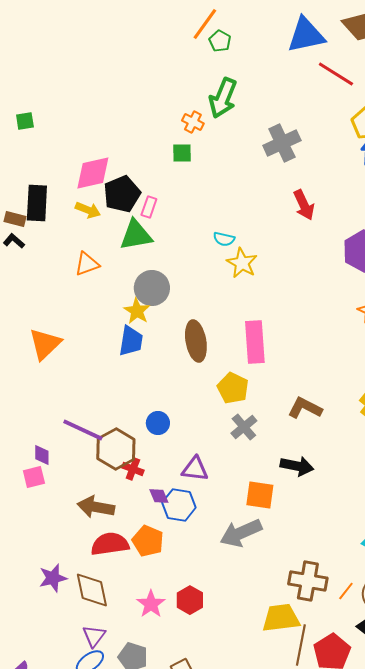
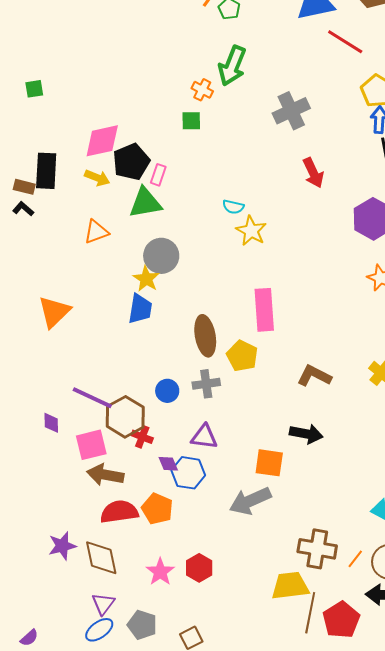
brown ellipse: (196, 341) -> (205, 336), moved
gray cross: (244, 427) -> (206, 384), moved, turned 32
pink square: (34, 477) -> (91, 445), moved, size x1.4

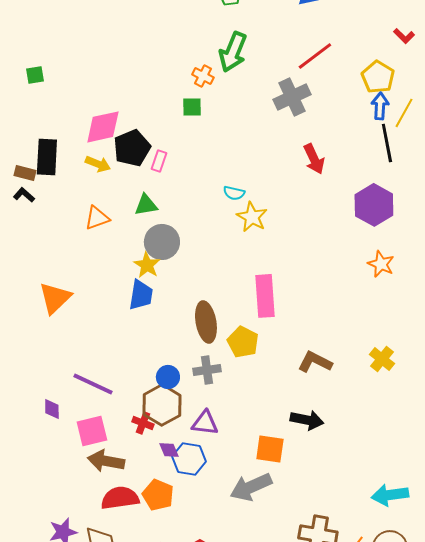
red line: (345, 42) -> (315, 56), moved, turned -69
green triangle: (145, 203) -> (146, 205), moved, size x0.7
brown hexagon: (125, 417) -> (162, 405), moved

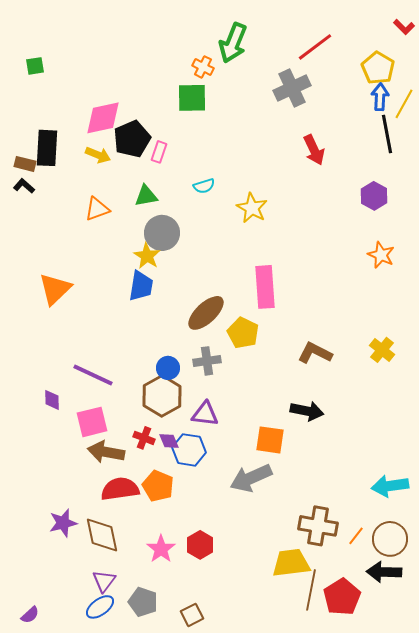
green square: (192, 107) -> (192, 98), size x1.5
cyan semicircle: (234, 193) -> (204, 186), moved, turned -30
purple hexagon: (374, 205) -> (374, 196), size x0.7
brown ellipse: (206, 322) -> (206, 313), turned 57
red cross: (143, 423) -> (144, 438), moved

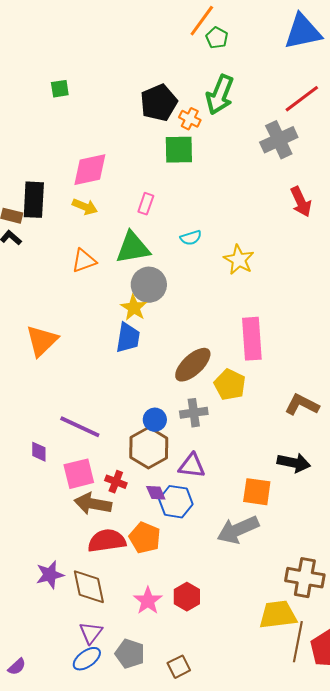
green square: (35, 66) -> (60, 89), moved
black pentagon: (132, 139) -> (159, 103), moved
green triangle: (146, 196) -> (133, 248), size x1.5
red cross: (144, 438) -> (116, 482), moved

